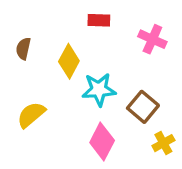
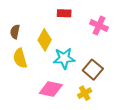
yellow semicircle: (31, 115) -> (20, 58), moved, turned -66
pink diamond: (102, 141) -> (51, 89), moved, turned 75
yellow cross: (163, 143) -> (85, 93), moved

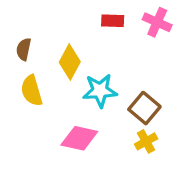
red rectangle: (64, 13) -> (113, 21), moved
pink cross: (99, 25) -> (157, 22), moved
yellow cross: (85, 93) -> (146, 141), moved

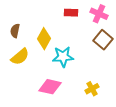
yellow semicircle: (32, 91) -> (20, 57), turned -114
brown square: (144, 108) -> (103, 40), moved

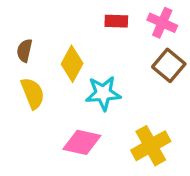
yellow semicircle: (20, 57) -> (33, 93), turned -72
yellow cross: (92, 89) -> (151, 146), size x1.6

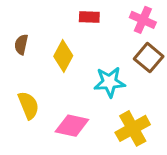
red rectangle: (116, 21) -> (89, 17), moved
yellow semicircle: (33, 93) -> (28, 105), moved
cyan star: (103, 93) -> (110, 82), moved

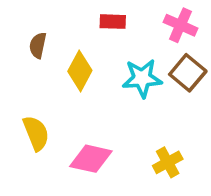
brown semicircle: (21, 44) -> (38, 45), moved
cyan star: (110, 82) -> (142, 78), moved
yellow cross: (133, 128) -> (168, 162), size x0.7

